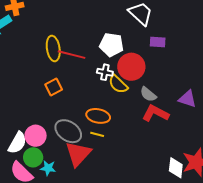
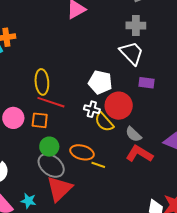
red line: (71, 55) -> (51, 102), moved
orange square: (54, 87) -> (40, 120), turned 30
yellow line: (97, 134) -> (98, 165), moved
pink circle: (36, 136) -> (13, 118), moved
green circle: (33, 157) -> (49, 147), moved

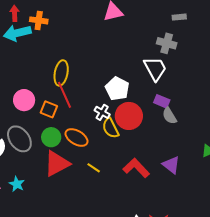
red line: (51, 102) -> (65, 95), turned 32
gray semicircle: (133, 134) -> (169, 116), moved
orange ellipse: (82, 152) -> (76, 137), moved
gray ellipse: (51, 165) -> (19, 139), moved
red triangle: (59, 189) -> (57, 164), moved

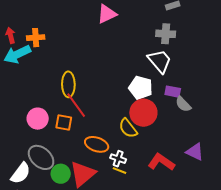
white pentagon: (117, 89) -> (141, 88), moved
white cross: (102, 112) -> (118, 159), moved
green circle: (51, 137) -> (61, 174), moved

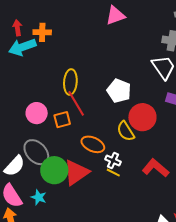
white pentagon: (141, 88) -> (119, 91), moved
orange square: (64, 123) -> (62, 120), turned -30
green circle: (61, 174) -> (54, 170), size x1.4

